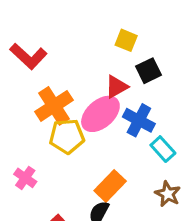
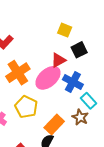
yellow pentagon: (67, 136) -> (26, 107), moved, turned 30
brown star: (168, 194) -> (80, 117), moved

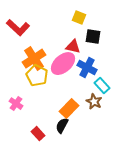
black square: (79, 50) -> (93, 37), turned 35
red triangle: (58, 60) -> (73, 47), turned 42
yellow pentagon: (26, 107) -> (37, 76), moved

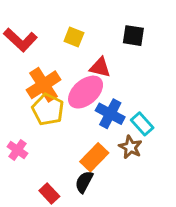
yellow square: (79, 18) -> (74, 37), moved
black square: (93, 37) -> (133, 36), moved
blue cross: (87, 68) -> (110, 114), moved

